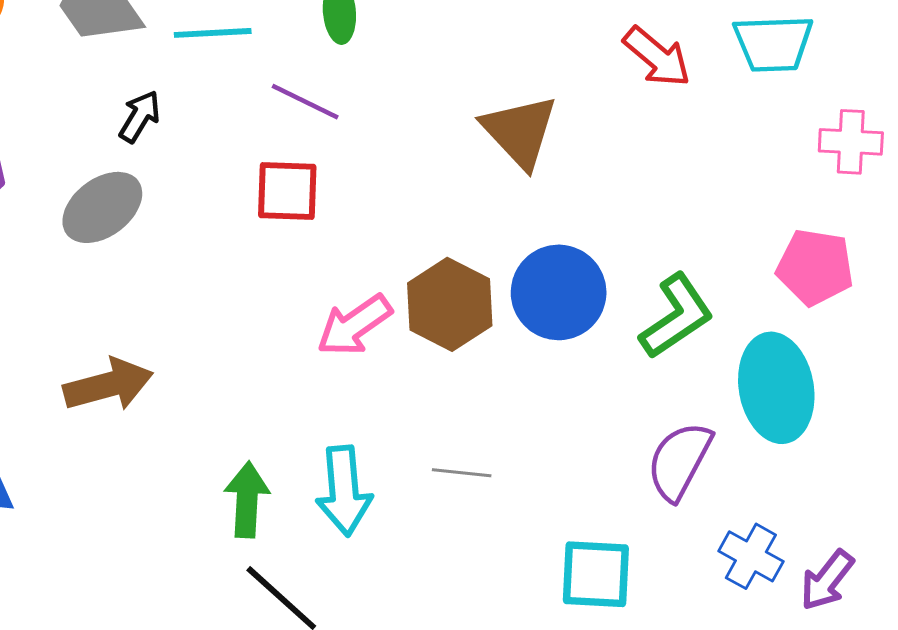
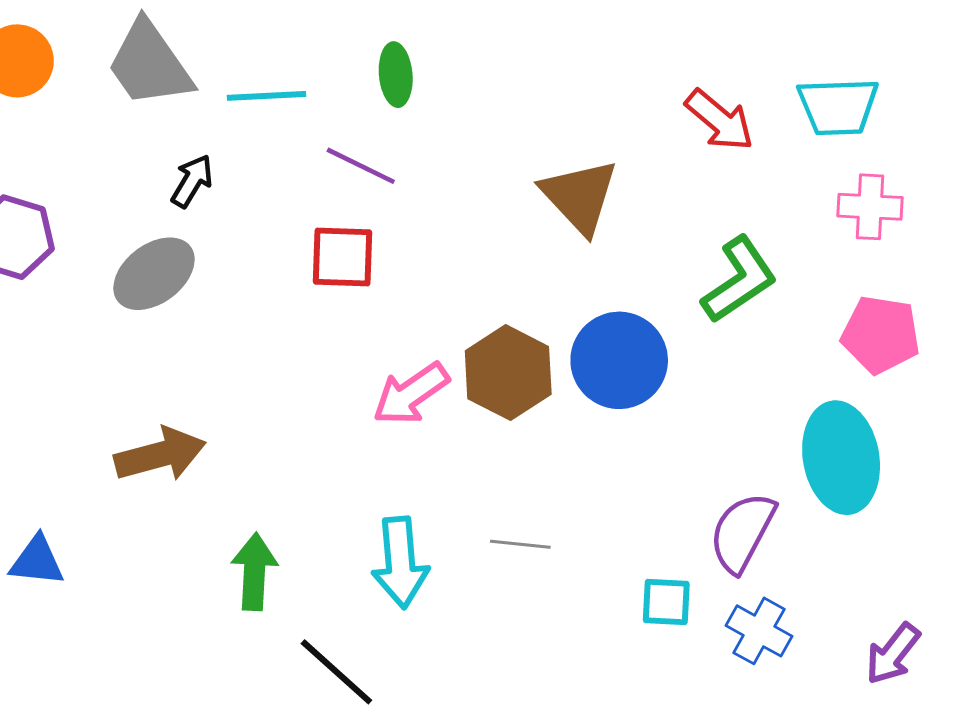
pink cross: (851, 142) -> (870, 207), moved
green L-shape: (676, 316) -> (739, 280), moved
green arrow: (247, 500) -> (254, 572), moved
blue cross: (751, 556) -> (759, 631), moved
cyan square: (596, 574) -> (666, 602), moved, size x0.7

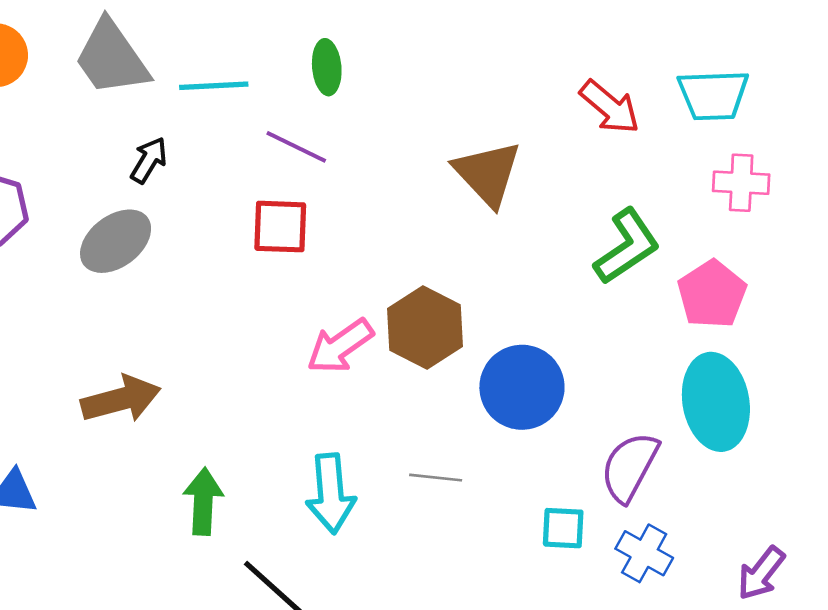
pink pentagon: (881, 335) -> (712, 294), moved, turned 30
blue circle: (619, 360) -> (522, 387), moved

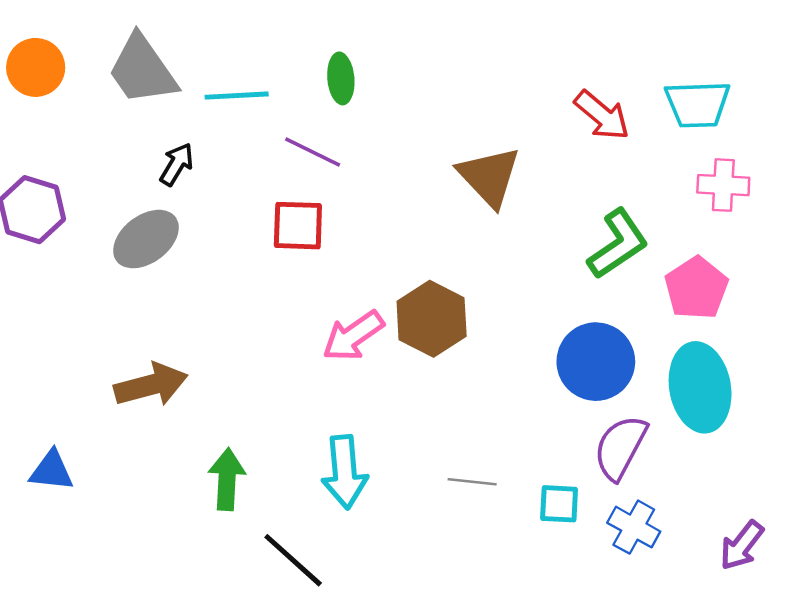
blue circle: (522, 387) -> (596, 362), moved
gray line: (436, 478) -> (472, 482), moved

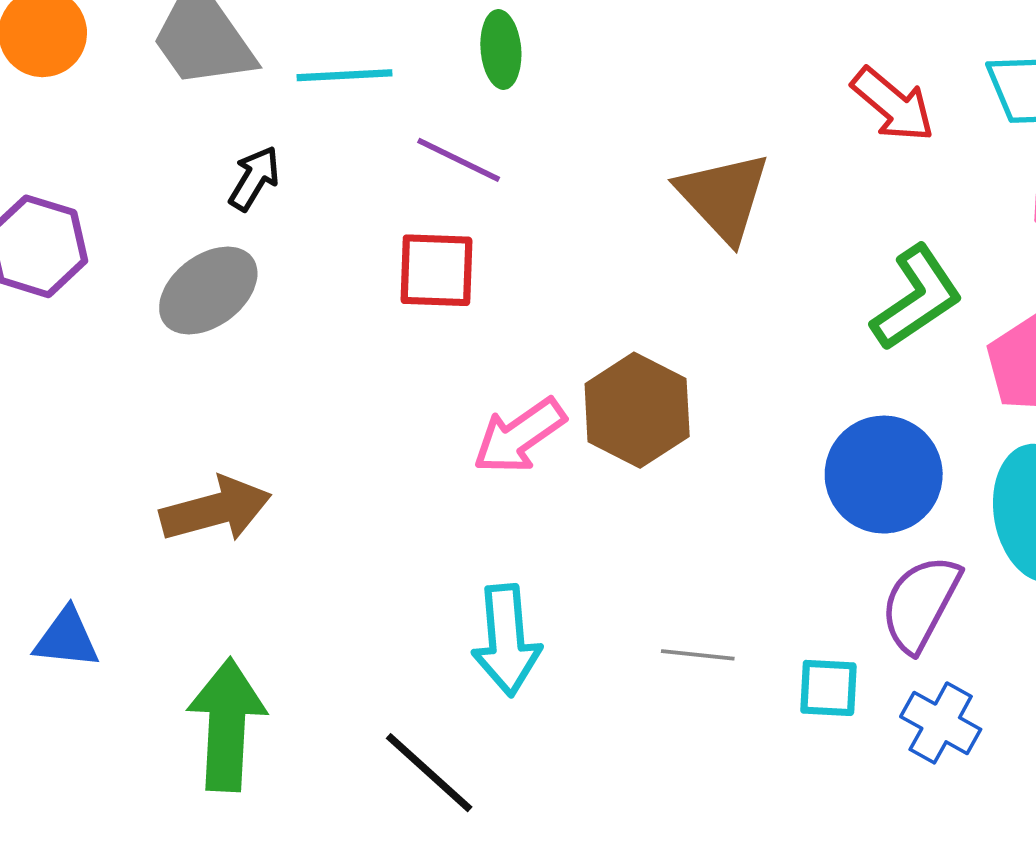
green arrow: (227, 479) -> (227, 725), moved, size x1.4

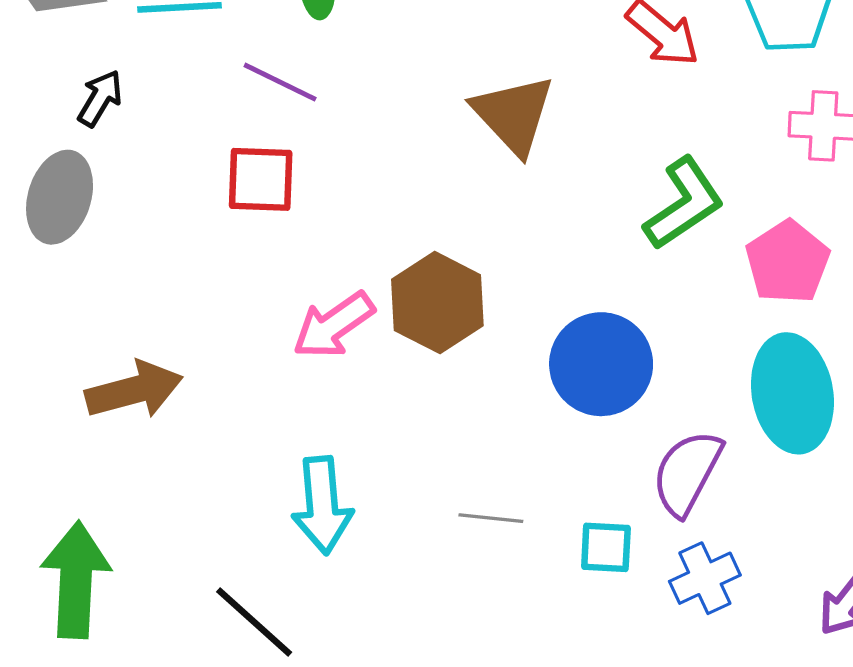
gray ellipse: (208, 291) -> (60, 197), turned -36
blue circle: (884, 475) -> (601, 364), moved
brown arrow: (216, 509) -> (134, 390), moved
blue cross: (941, 723) -> (705, 578), turned 36

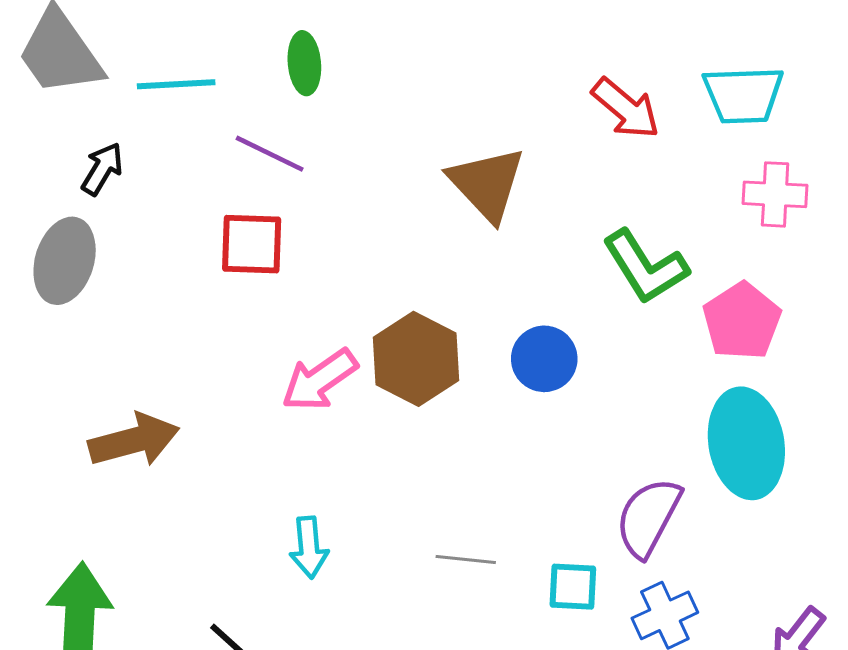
green L-shape: (684, 204) -> (645, 267), turned 92
blue circle: (601, 364) -> (544, 359), moved, size x0.7
cyan arrow: (322, 505) -> (309, 547), size x0.7

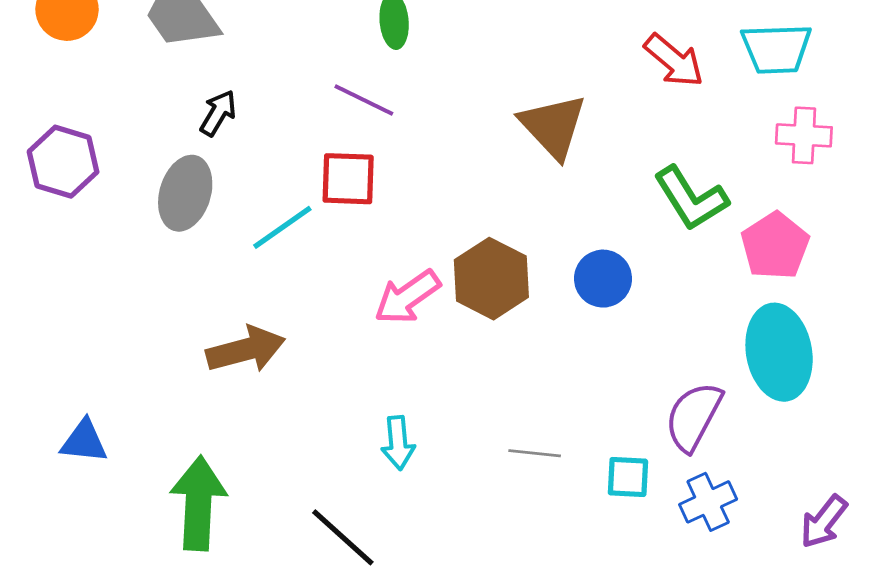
cyan line: (176, 84) -> (282, 227), moved, turned -32

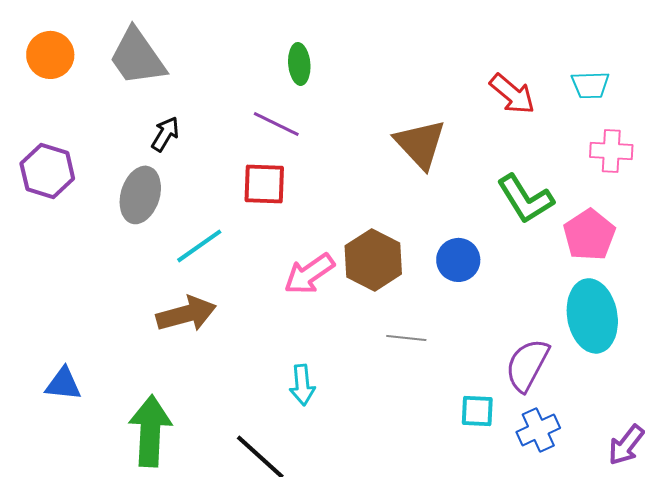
cyan trapezoid: (776, 49) -> (590, 85), size x0.7
cyan line: (282, 227) -> (199, 246), moved
gray line: (535, 453) -> (406, 338), moved

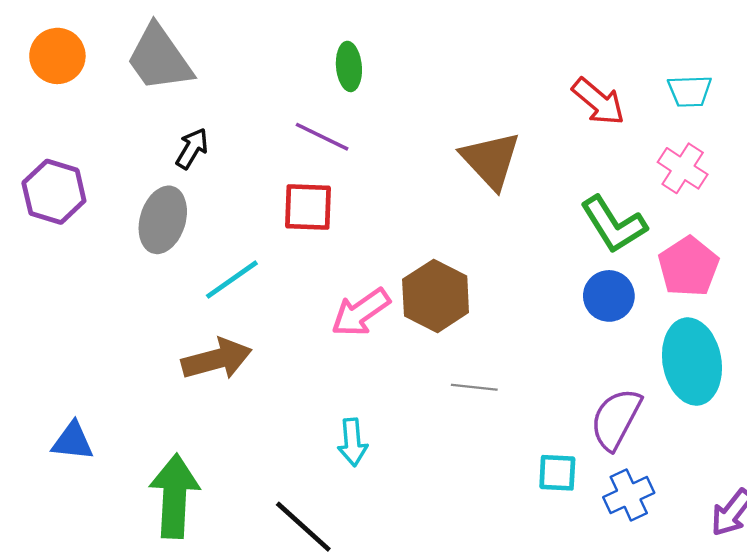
pink cross: (611, 151) -> (683, 168), moved, turned 30
blue circle: (458, 260) -> (609, 296), moved

